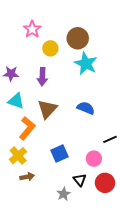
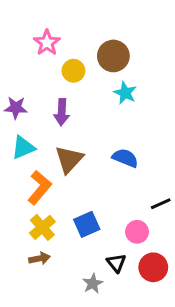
cyan star: (86, 64) -> (125, 93), size x0.7
cyan triangle: (16, 101) -> (23, 148), turned -42
yellow cross: (18, 156) -> (42, 227), moved

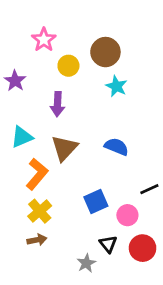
purple star: (16, 108) -> (15, 81), moved, turned 30
blue square: (87, 224) -> (96, 201), moved

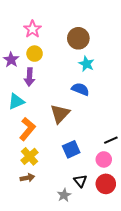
yellow circle: (68, 66) -> (35, 54), moved
purple arrow: (58, 104) -> (29, 77), moved
blue semicircle: (116, 147) -> (80, 89), moved
brown triangle: (64, 148) -> (60, 114), moved
pink circle: (127, 215) -> (104, 159), moved

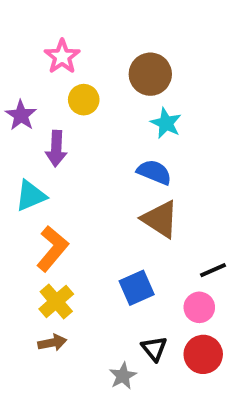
yellow circle: (35, 54) -> (84, 100), moved
brown triangle: (60, 114) -> (160, 219), moved, turned -40

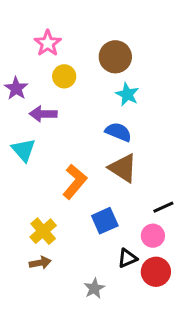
purple arrow: (56, 149) -> (43, 114), turned 88
cyan triangle: (31, 196) -> (24, 150), turned -48
orange L-shape: (52, 249) -> (75, 182), moved
black triangle: (154, 349) -> (127, 258), moved, turned 45

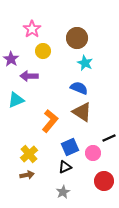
cyan triangle: (24, 150) -> (16, 100), turned 48
pink circle: (153, 236) -> (93, 153), moved
black triangle: (127, 258) -> (65, 167), moved

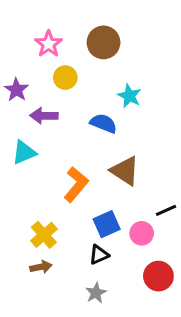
brown circle: (77, 38) -> (103, 42), moved
blue semicircle: (79, 88) -> (103, 123), moved

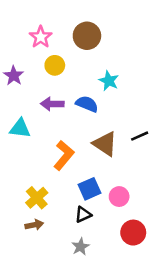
purple arrow: (44, 116) -> (52, 104), moved
cyan triangle: (24, 152) -> (20, 128), turned 30
black line: (166, 210) -> (140, 136), moved

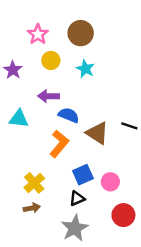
cyan star: (109, 81) -> (85, 69), moved
blue semicircle: (87, 104) -> (69, 115), moved
black line: (140, 136) -> (129, 126), turned 42
gray star: (81, 247) -> (75, 228), size x1.6

